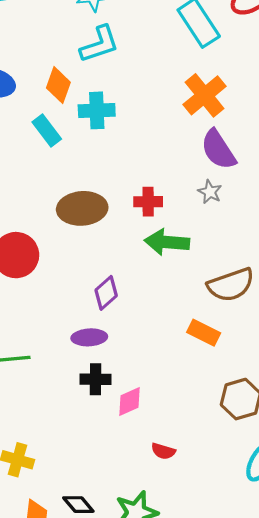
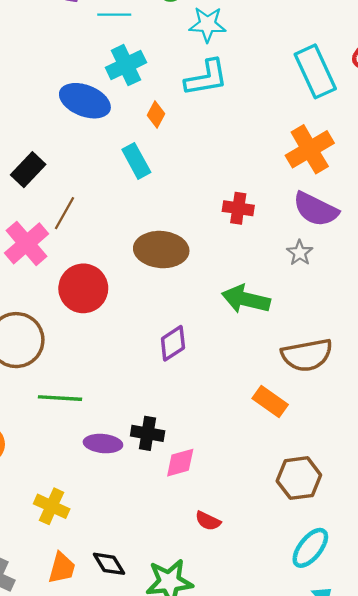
orange diamond: (58, 85) -> (156, 114), size x0.7
cyan cross: (97, 110) -> (126, 65), moved, turned -32
purple semicircle: (218, 150) -> (316, 209), turned -39
red cross: (148, 202) -> (238, 208), moved
purple ellipse: (89, 337) -> (103, 444), moved

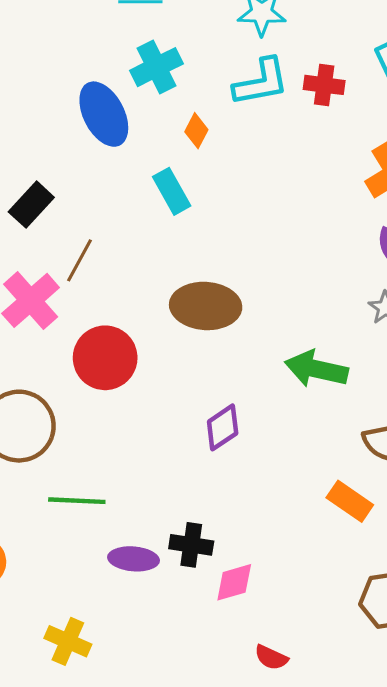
blue ellipse: (85, 101) -> (104, 114), turned 42
red cross: (238, 208) -> (324, 85), moved

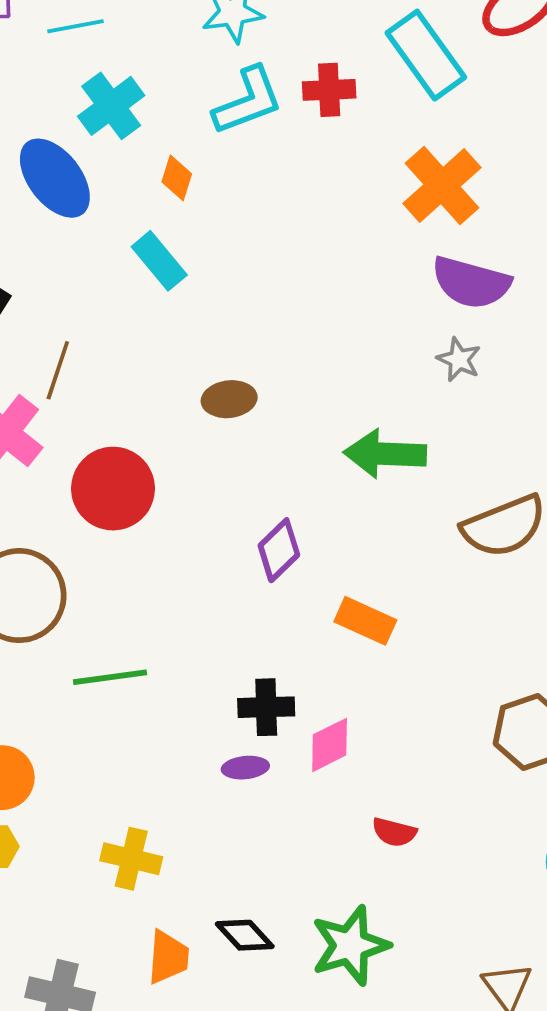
brown ellipse: (206, 306) -> (229, 399), size x0.6
orange rectangle: (350, 501) -> (365, 621), moved
purple ellipse: (134, 559) -> (245, 768), moved, size x0.7

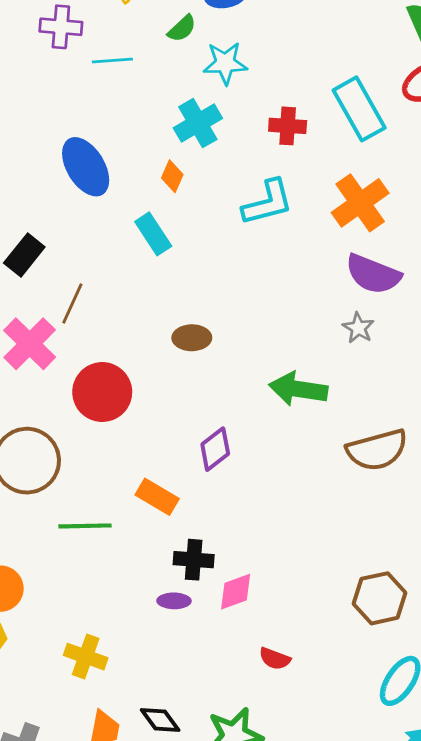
cyan L-shape: (248, 101) -> (268, 203), moved
cyan cross: (111, 106) -> (198, 123), moved
orange rectangle: (365, 621) -> (157, 497), moved

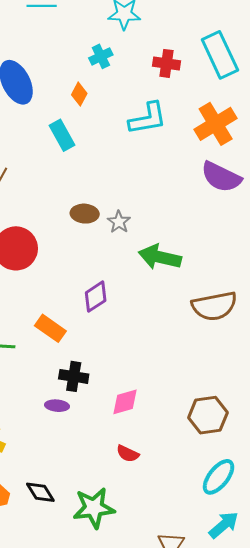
cyan cross: (198, 123) -> (101, 56), size x0.7
gray star: (358, 328) -> (119, 222), moved
pink diamond: (236, 592) -> (125, 402), moved

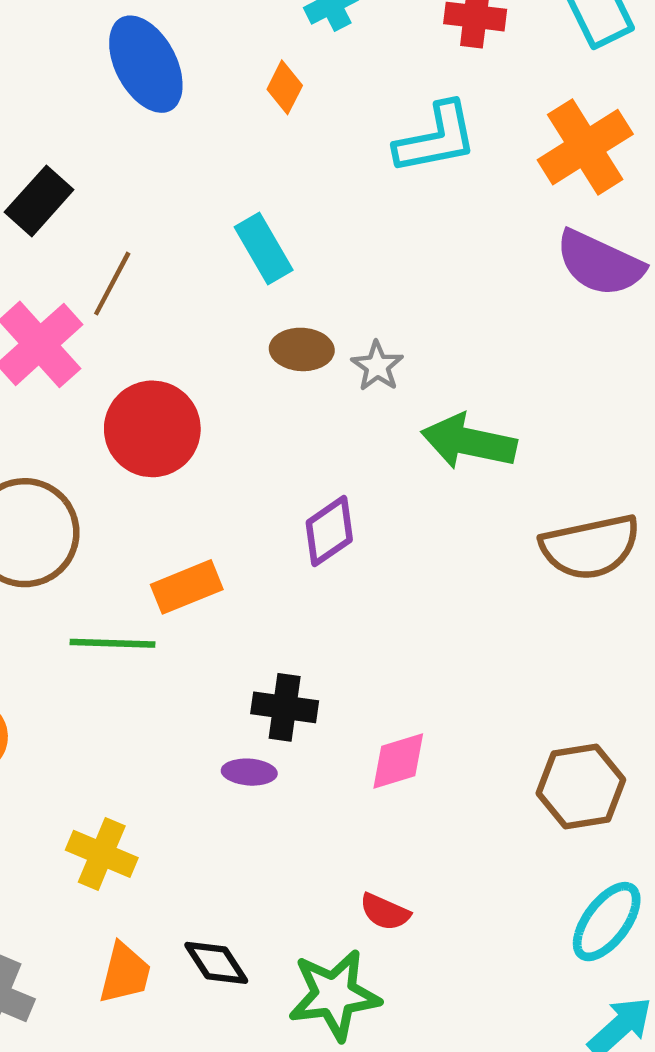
cyan rectangle: (62, 135) -> (264, 248), moved
orange rectangle: (50, 328) -> (187, 587), moved, turned -56
red semicircle: (128, 454) -> (385, 912), moved

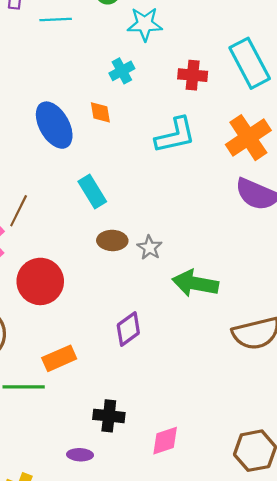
blue ellipse: (146, 64) -> (54, 125), moved
orange diamond: (285, 87) -> (100, 112), turned -35
purple ellipse: (249, 772) -> (80, 455), moved

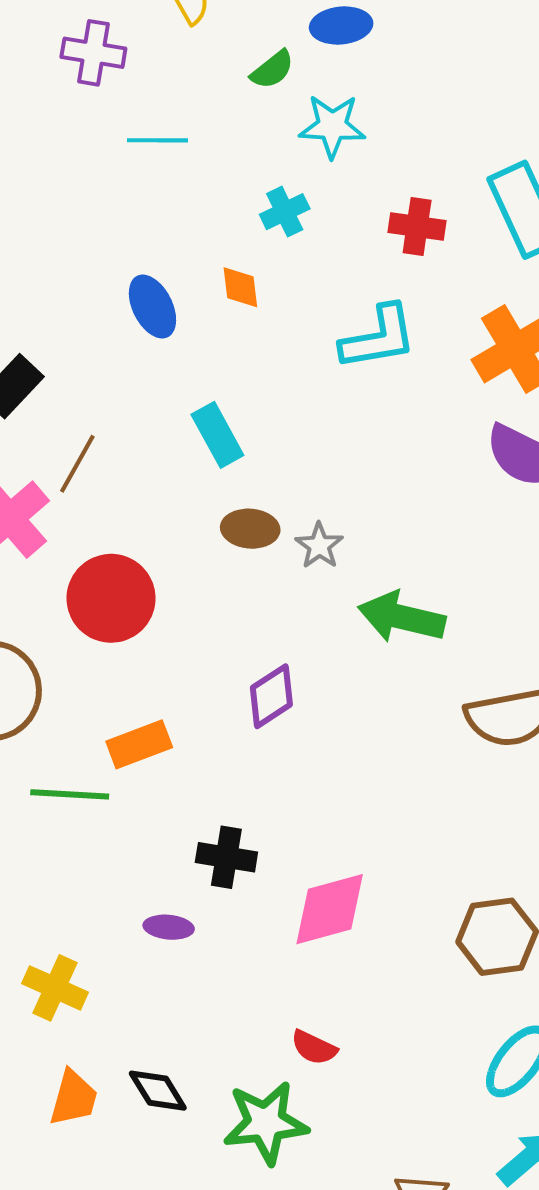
cyan line: (56, 20) -> (157, 140), moved
blue ellipse: (54, 125) -> (152, 307), size x0.7
pink diamond: (165, 441) -> (330, 909), size x1.4

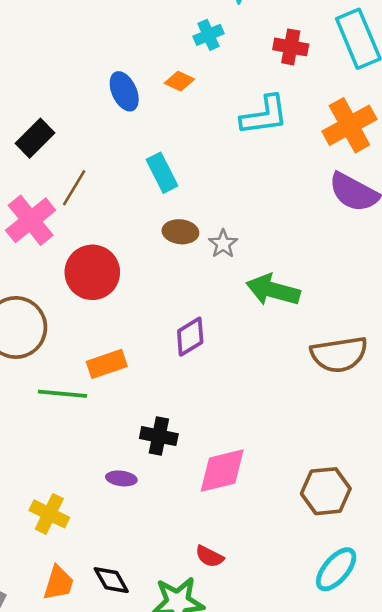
orange diamond: (240, 287) -> (179, 81), turned -60

